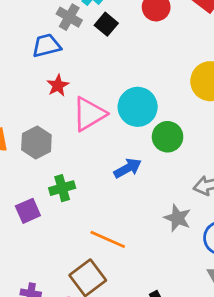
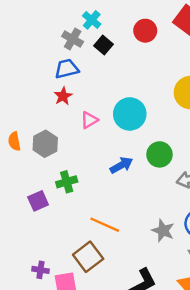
blue trapezoid: (46, 46) -> (67, 69), moved
pink triangle: (89, 114) -> (89, 120), size x0.6
green circle: (168, 137) -> (160, 154), moved
gray star: (177, 218) -> (163, 231), moved

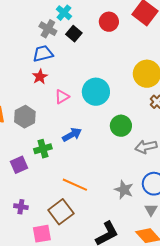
blue arrow: (121, 165) -> (72, 135), moved
purple cross: (40, 270) -> (21, 207), moved

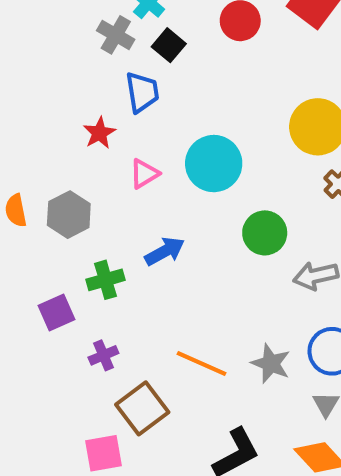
blue trapezoid: (43, 54) -> (142, 92), moved, turned 95
orange line: (75, 185) -> (201, 364), moved
purple cross: (21, 207) -> (103, 355), moved, turned -32

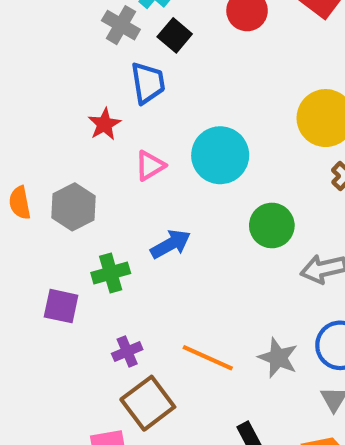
purple square: (57, 313) -> (61, 306), turned 36
purple cross: (103, 355) -> (127, 352), moved

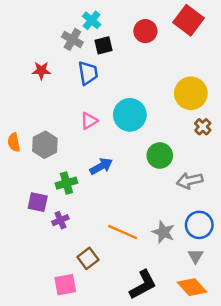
black square: (175, 35) -> (104, 45), turned 36
red star: (104, 124) -> (41, 71), moved, turned 30
purple cross: (127, 352) -> (60, 220), moved
brown square: (148, 403) -> (88, 258), size x0.7

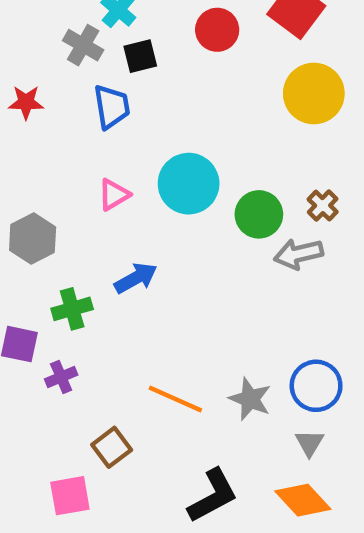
yellow circle: (191, 93) -> (314, 93), moved
green circle: (160, 156) -> (259, 214), moved
gray arrow: (190, 181) -> (298, 254), moved

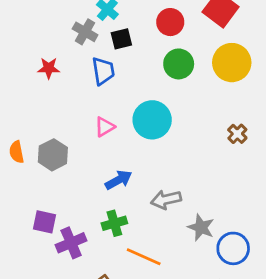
green circle: (259, 214) -> (179, 64), moved
gray arrow: (298, 254) -> (166, 200), moved
green cross: (72, 309) -> (114, 223), moved
purple cross: (61, 377) -> (71, 243), size x1.5
gray star: (250, 399) -> (201, 227), moved

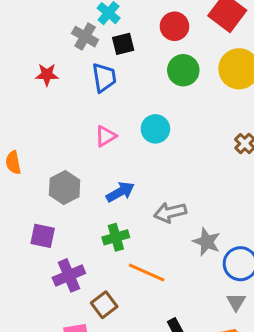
cyan circle: (152, 120) -> (155, 129), size x0.7
gray hexagon: (53, 155) -> (65, 187), moved
purple cross: (71, 243) -> (69, 275), moved

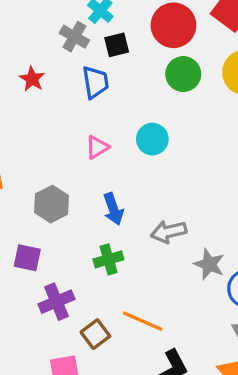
red circle: (174, 26) -> (173, 25), size x1.4
red star: (47, 75) -> (32, 79), turned 30
blue arrow: (120, 192) -> (113, 209), turned 100
orange line: (147, 272) -> (143, 321), moved

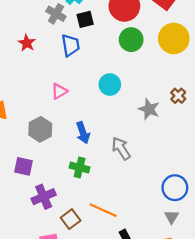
pink triangle: (97, 147) -> (59, 91), moved
gray arrow: (169, 232) -> (121, 148), turned 70
green cross: (108, 259) -> (80, 167), turned 30
gray star: (209, 264) -> (149, 109), moved

